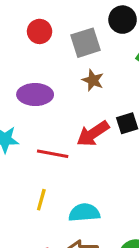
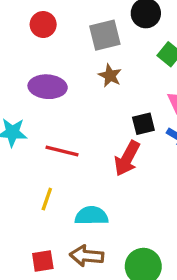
red circle: (40, 31) -> (43, 25), moved
red arrow: (93, 134) -> (127, 158), moved, turned -32

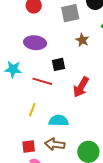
brown star: (110, 76) -> (82, 40), moved
black square: (143, 124) -> (59, 64), moved

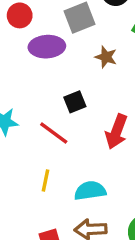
purple ellipse: (35, 43) -> (47, 47), moved
red line: (42, 81) -> (54, 133), turned 30

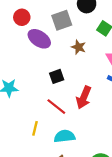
purple ellipse: (47, 47) -> (39, 39), turned 35
red line: (54, 133) -> (56, 107), moved

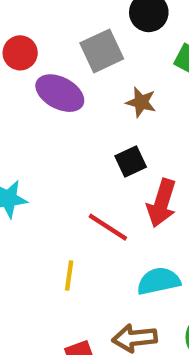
black square: (57, 76) -> (131, 162), moved
cyan semicircle: (65, 136) -> (159, 281), moved

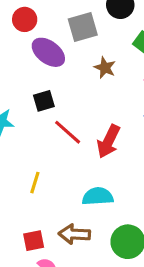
black square: (131, 162) -> (44, 101), moved
red line: (108, 227) -> (68, 132), moved

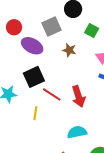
black square: (44, 101) -> (34, 77), size x1.5
red arrow: (108, 141) -> (78, 96), turned -35
yellow line: (35, 183) -> (35, 113), moved

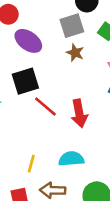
gray square: (51, 27) -> (72, 26), moved
yellow line: (35, 113) -> (31, 164), moved

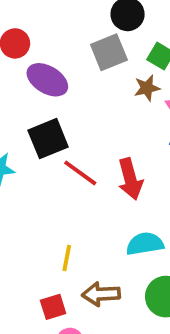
brown star: (75, 53) -> (147, 88), moved, turned -30
cyan semicircle: (71, 159) -> (145, 244), moved

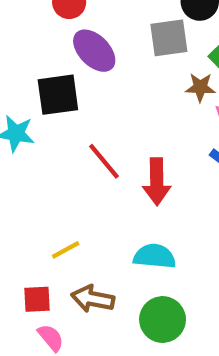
black square: (48, 139) -> (58, 95), moved
yellow line: (67, 258) -> (66, 250), turned 36

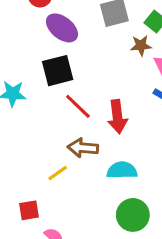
black square: (58, 95) -> (58, 71), moved
red square: (37, 299) -> (29, 210), moved
brown arrow: (93, 299) -> (83, 148), moved

